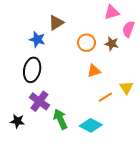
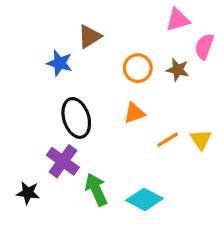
black ellipse: (32, 70) -> (76, 118), moved, turned -30
orange triangle: (94, 71) -> (134, 113), moved
orange line: (105, 97) -> (168, 140), moved

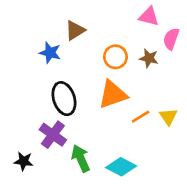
pink triangle: (178, 20) -> (149, 16), turned 30
orange triangle: (134, 113) -> (113, 94), size x1.6

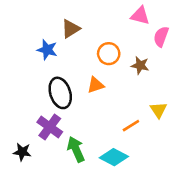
brown star: (149, 58) -> (140, 65), moved
orange triangle: (113, 94) -> (96, 85), moved, size x0.6
orange line: (141, 117) -> (131, 126), moved

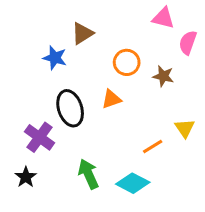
purple cross: (50, 127) -> (40, 137), moved
black star: (22, 152) -> (26, 177), turned 30

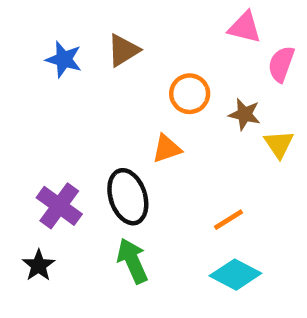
blue star: (55, 58) -> (64, 59), moved
black ellipse: (70, 108) -> (128, 197), moved
yellow triangle: (185, 128) -> (279, 144), moved
cyan diamond: (133, 183) -> (235, 275), moved

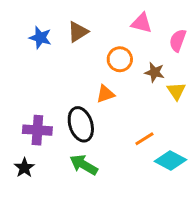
pink triangle: (245, 27) -> (142, 23), moved
purple cross: (59, 206) -> (37, 130), turned -32
green arrow: (132, 261) -> (84, 165), turned -36
cyan diamond: (235, 275) -> (170, 160), moved

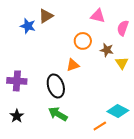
brown triangle: (78, 32) -> (46, 16), moved
purple cross: (37, 130) -> (17, 81), moved
orange line: (144, 139) -> (100, 126), moved

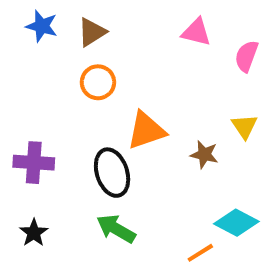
blue star: (28, 26) -> (42, 26), moved
orange circle: (83, 41) -> (98, 82), moved
brown star: (107, 50) -> (204, 155), moved
orange triangle: (73, 65) -> (146, 130), size x1.5

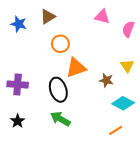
blue star: (42, 26) -> (19, 24), moved
orange circle: (98, 82) -> (60, 44), moved
cyan diamond: (236, 223) -> (123, 103), moved
orange line: (200, 253) -> (116, 130), moved

